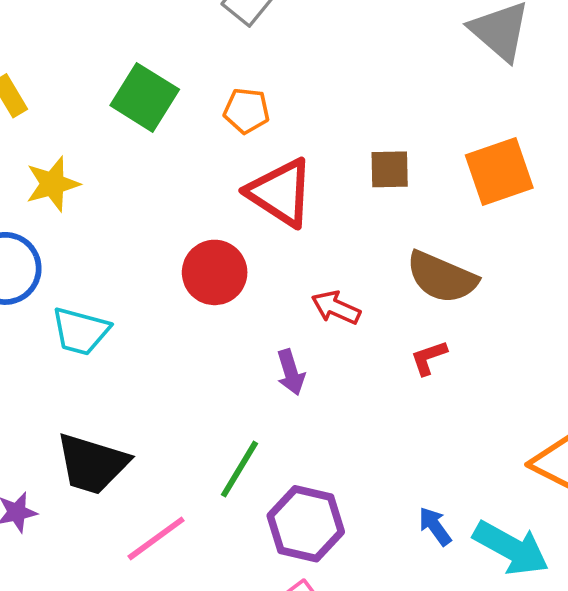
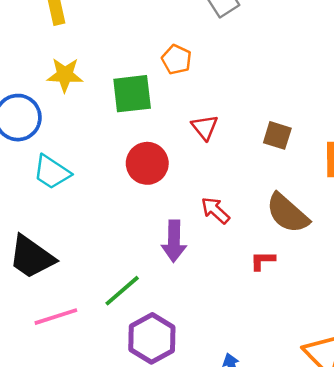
green square: (145, 97) -> (132, 94), moved, turned 33
orange pentagon: (247, 111) -> (177, 60), moved
red triangle: (280, 193) -> (205, 127), size x0.6
purple arrow: (291, 372) -> (174, 241), size x1.4

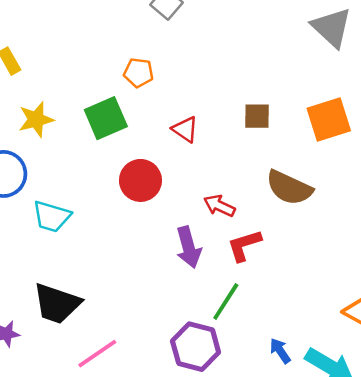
red L-shape: (263, 261) -> (244, 245), moved, size x1.4
green line: (122, 291) -> (226, 301), moved

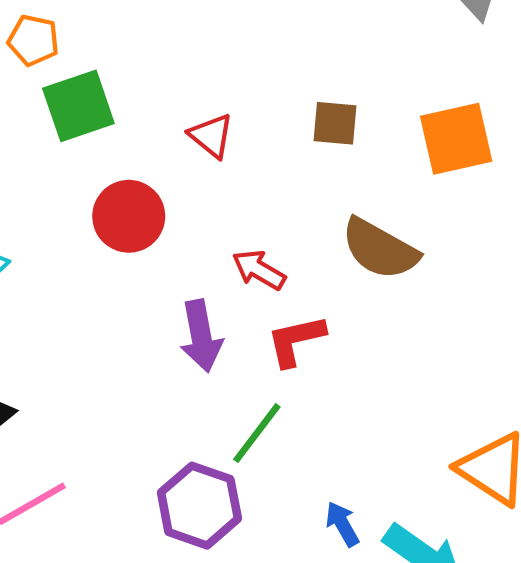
orange pentagon: (139, 73) -> (33, 40), moved

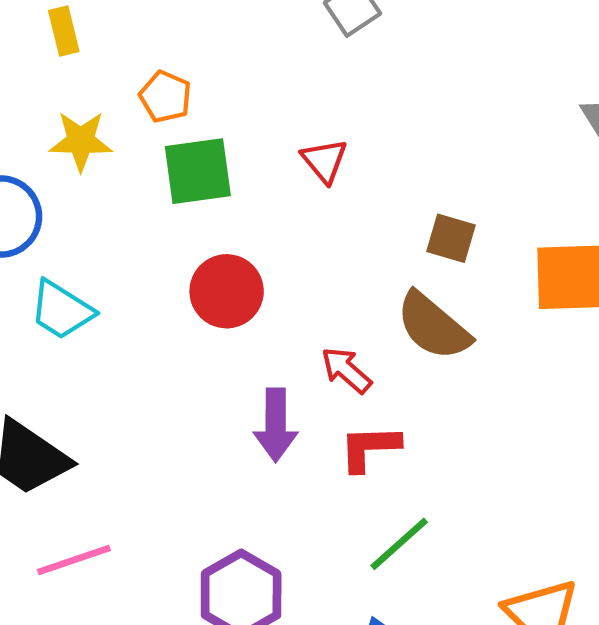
red triangle: (211, 136) -> (324, 161), moved
brown semicircle: (380, 249) -> (433, 326), moved
green line: (257, 433) -> (399, 544), moved

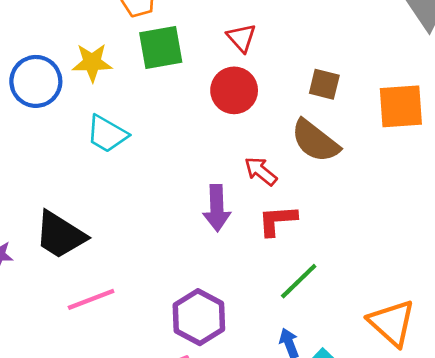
yellow star: (81, 141) -> (92, 63), moved
red circle: (227, 291) -> (234, 90), moved
cyan trapezoid: (62, 310) -> (107, 134), moved

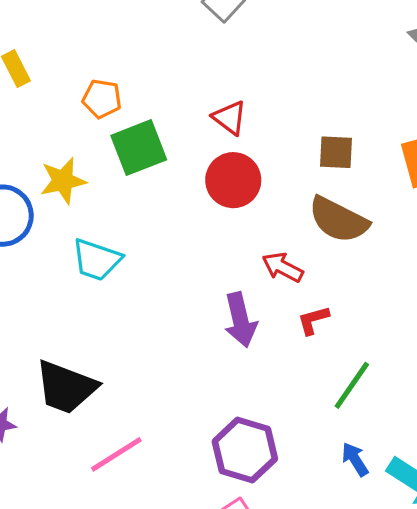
red L-shape: (277, 220) -> (313, 320), size x0.7

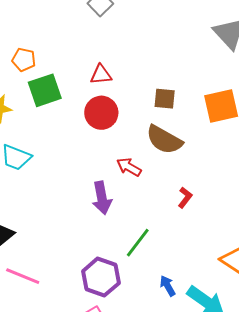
red triangle: (230, 118) -> (101, 75), turned -45
red L-shape: (313, 320) -> (185, 197), moved, turned 140
green line: (352, 385) -> (138, 243), moved
pink line: (116, 454) -> (23, 276), turned 52

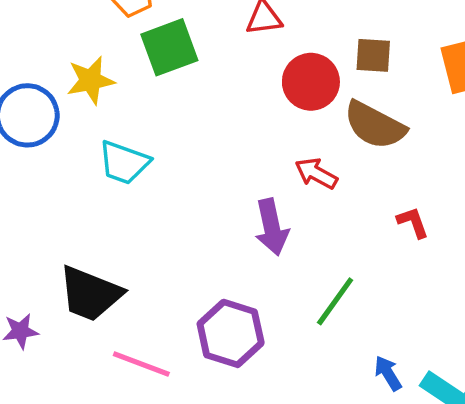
red circle: (101, 113) -> (311, 82), moved
red L-shape: (185, 197) -> (413, 222), turned -55
purple hexagon: (101, 277) -> (231, 333), moved

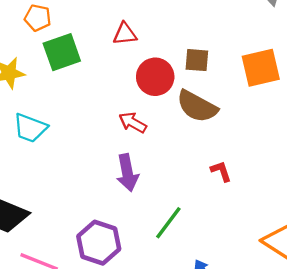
red arrow: (316, 173) -> (133, 123), moved

